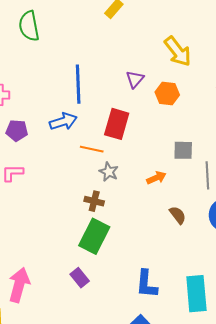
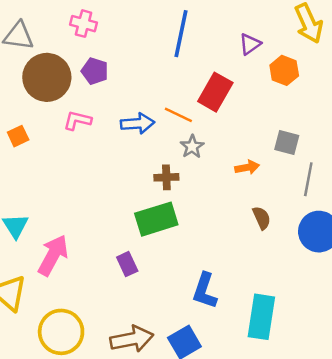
blue arrow: (63, 121) -> (138, 123), moved
brown cross: (94, 201) -> (166, 177), turned -30
green rectangle: (94, 236) -> (156, 219), turned 32

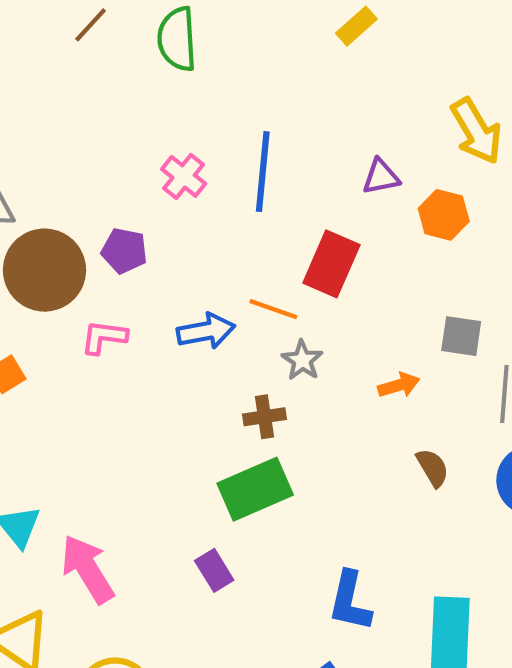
pink cross: (84, 24) -> (184, 176), moved, turned 30
purple triangle: (250, 44) -> (381, 177), turned 30
pink arrow: (53, 255) -> (88, 569), turned -54

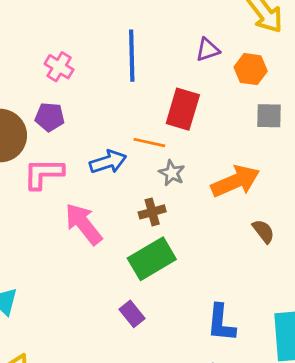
pink cross: (184, 176) -> (59, 67), moved
gray square: (461, 336) -> (269, 116), moved
pink L-shape: (104, 337) -> (43, 174), size x1.4
orange arrow: (399, 385) -> (235, 181), size x1.8
pink arrow: (88, 569) -> (83, 224), moved

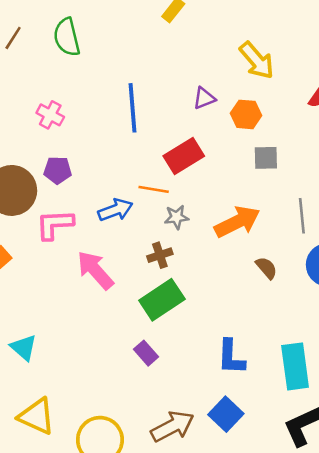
pink cross: (59, 67) -> (50, 115), moved
red rectangle: (183, 109) -> (184, 156), turned 45
gray star: (172, 173) -> (177, 217), turned -30

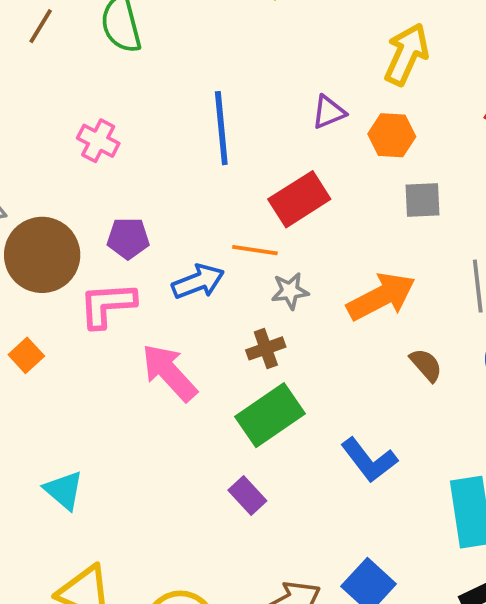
yellow arrow: (257, 60) -> (407, 54), turned -114
purple pentagon: (58, 170) -> (128, 238), moved
blue L-shape: (231, 357) -> (369, 460), moved, turned -39

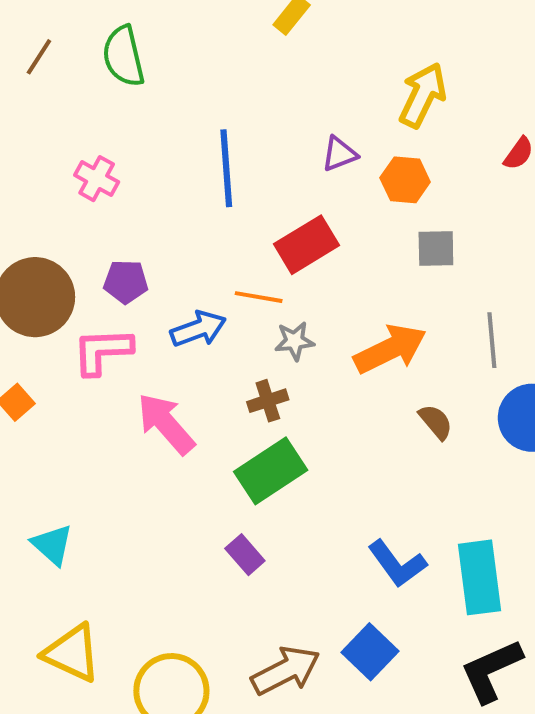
blue L-shape: (369, 460) -> (397, 564), moved

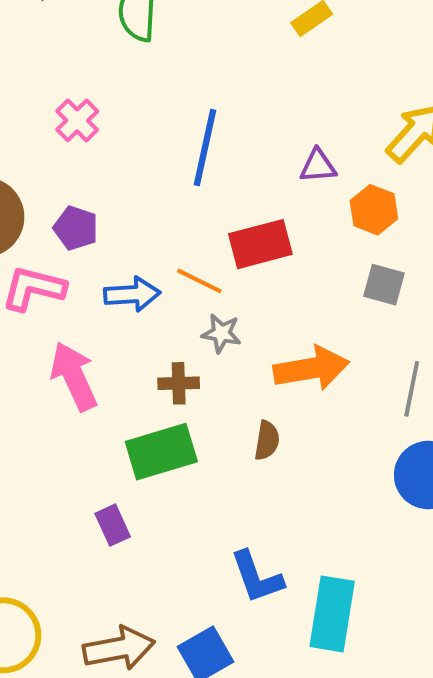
brown semicircle: (436, 422) -> (267, 440), moved, turned 33

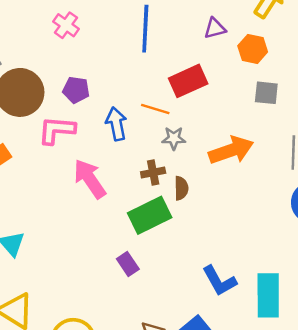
blue arrow: (132, 294) -> (116, 124), turned -88
brown semicircle: (267, 440) -> (181, 188), moved

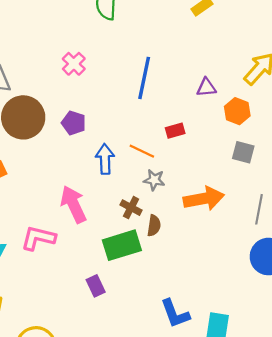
red rectangle: (188, 81) -> (175, 131), size x0.6
pink L-shape: (57, 130) -> (38, 238), moved
brown cross: (153, 172) -> (131, 208), turned 30

